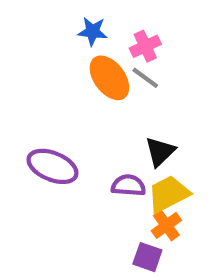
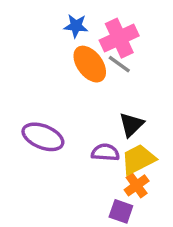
pink cross: (145, 46) -> (119, 38), size x1.5

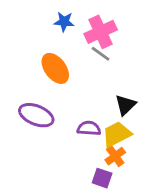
orange ellipse: (90, 64) -> (55, 68), moved
black triangle: (131, 125) -> (125, 105), moved

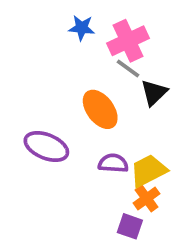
orange ellipse: (55, 68) -> (100, 109), moved
black triangle: (125, 105) -> (154, 93), moved

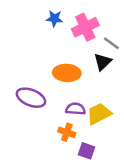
gray line: (128, 69) -> (111, 43), moved
orange ellipse: (100, 109) -> (67, 73), turned -50
orange cross: (147, 198) -> (67, 132), moved, turned -35

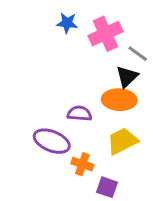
orange ellipse: (67, 73) -> (119, 100), moved
purple ellipse: (31, 98) -> (52, 141), moved
purple semicircle: (75, 109) -> (79, 113), moved

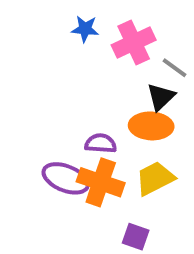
orange cross: (82, 164) -> (101, 182), moved, size x1.6

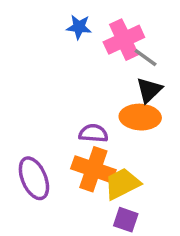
gray line: (174, 68) -> (146, 58), moved
purple ellipse: (66, 178) -> (34, 178), moved, turned 45
yellow trapezoid: (155, 178) -> (122, 184), moved

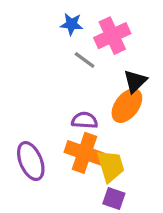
gray line: (146, 58) -> (85, 60), moved
orange ellipse: (140, 117) -> (127, 106), turned -56
yellow trapezoid: (122, 184) -> (111, 166), turned 100

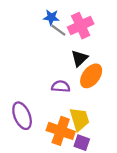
gray line: (85, 60) -> (58, 30), moved
black triangle: (135, 81) -> (79, 58), moved
orange cross: (85, 153) -> (61, 131), moved

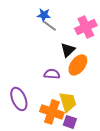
pink cross: (81, 26) -> (86, 27), moved

